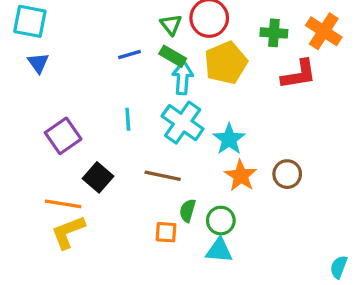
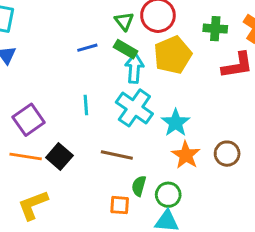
orange line: (63, 204) -> (26, 156), moved

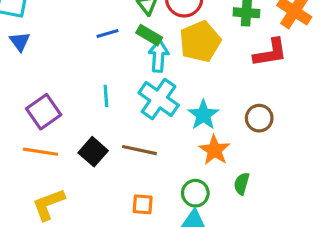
brown circle: (227, 154) -> (259, 118), moved
black square: (59, 156) -> (93, 152), moved
green semicircle: (139, 186) -> (242, 184), moved

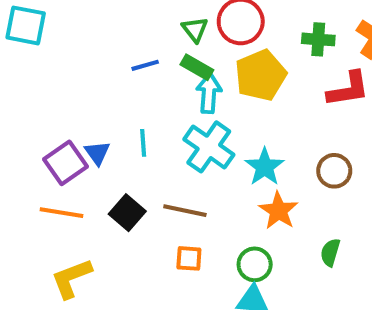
blue triangle: (20, 42) -> (97, 153), moved
green semicircle: (242, 184) -> (330, 252), moved
orange square: (143, 204) -> (189, 258), moved

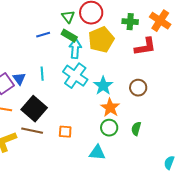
brown line: (185, 211) -> (32, 131), moved
black square: (127, 213) -> (34, 109), size x1.4
green circle: (255, 264) -> (109, 128), moved

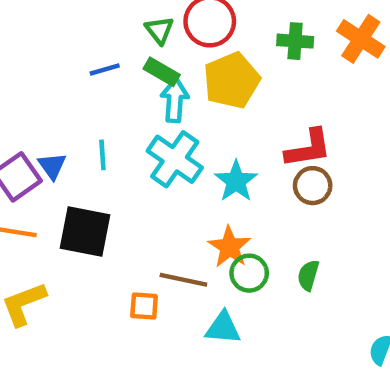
red L-shape: (145, 47) -> (308, 148), moved
orange star: (110, 108) -> (229, 247), moved
black square: (34, 109) -> (85, 232), turned -30
brown line: (32, 131) -> (183, 280), moved
orange square: (65, 132) -> (144, 306), moved

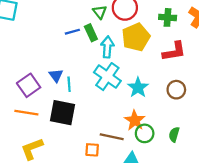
green rectangle: (162, 72) -> (91, 33), moved, turned 35
red L-shape: (308, 148) -> (174, 51), moved
cyan line: (102, 155) -> (69, 84), moved
blue triangle: (52, 166) -> (56, 75), moved

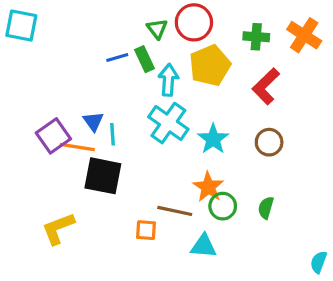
red L-shape: (174, 51) -> (266, 86), turned 145
orange line: (26, 113) -> (77, 147), moved

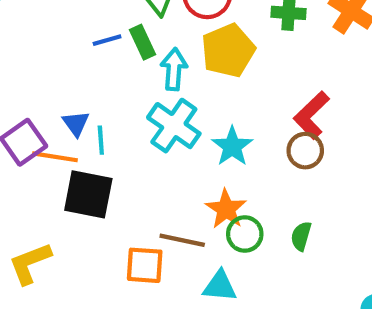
red L-shape: (266, 86) -> (311, 115), moved
orange square: (146, 230) -> (145, 265), size x1.4

